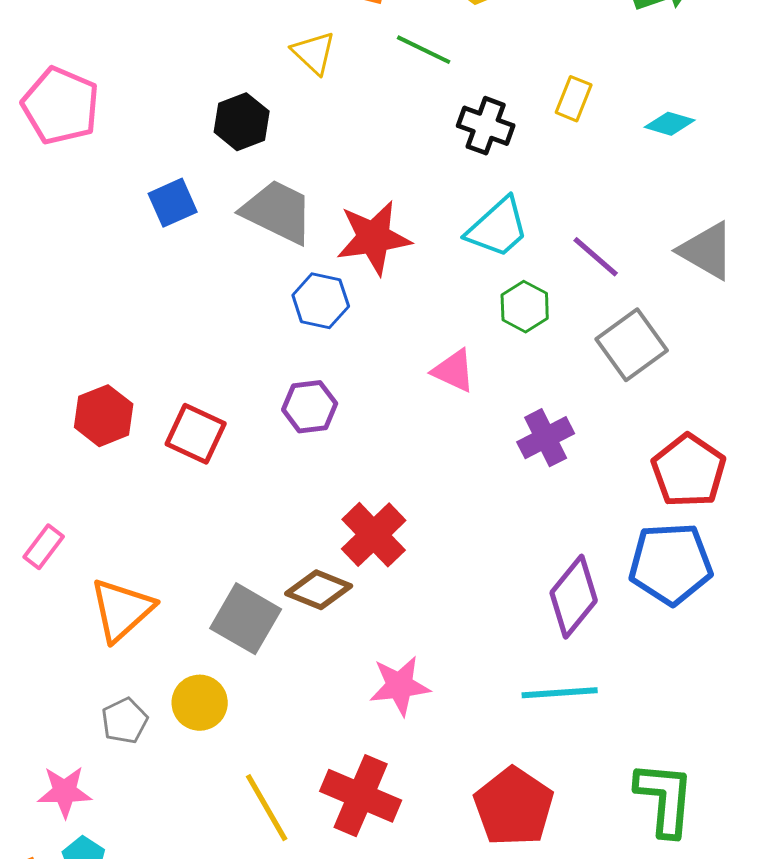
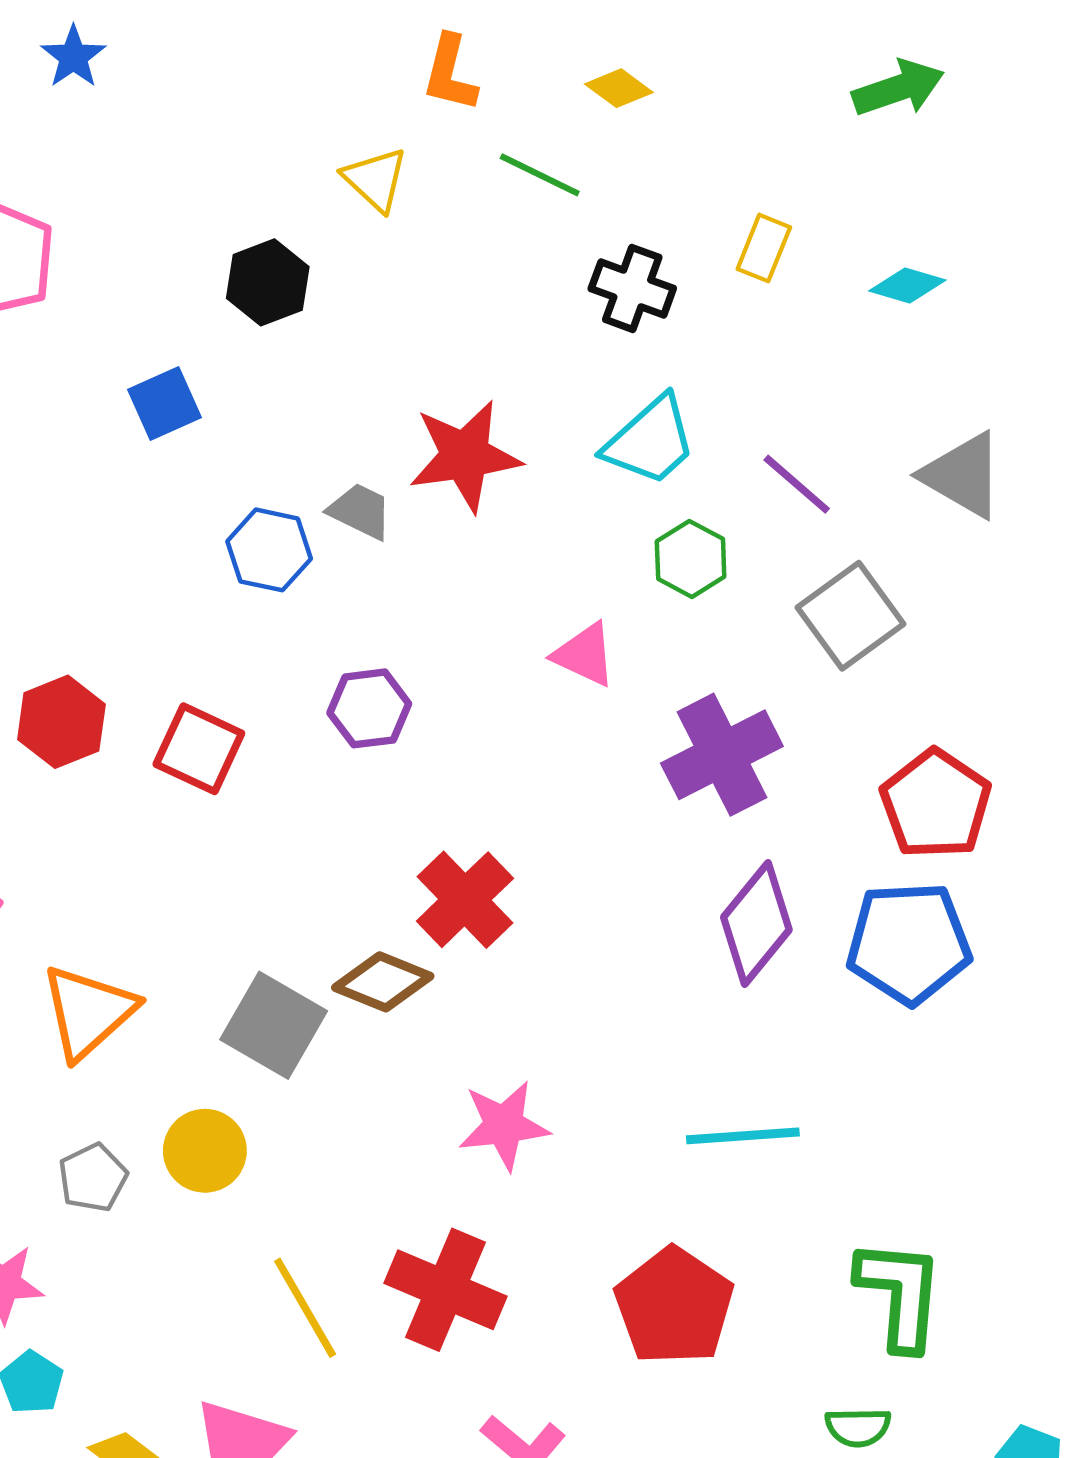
gray trapezoid: (278, 212) -> (360, 511), moved, size x0.6
blue hexagon: (321, 301) -> (269, 550), moved
purple cross: (546, 438) -> (722, 755), size x1.4
purple diamond: (574, 597) -> (756, 924), moved

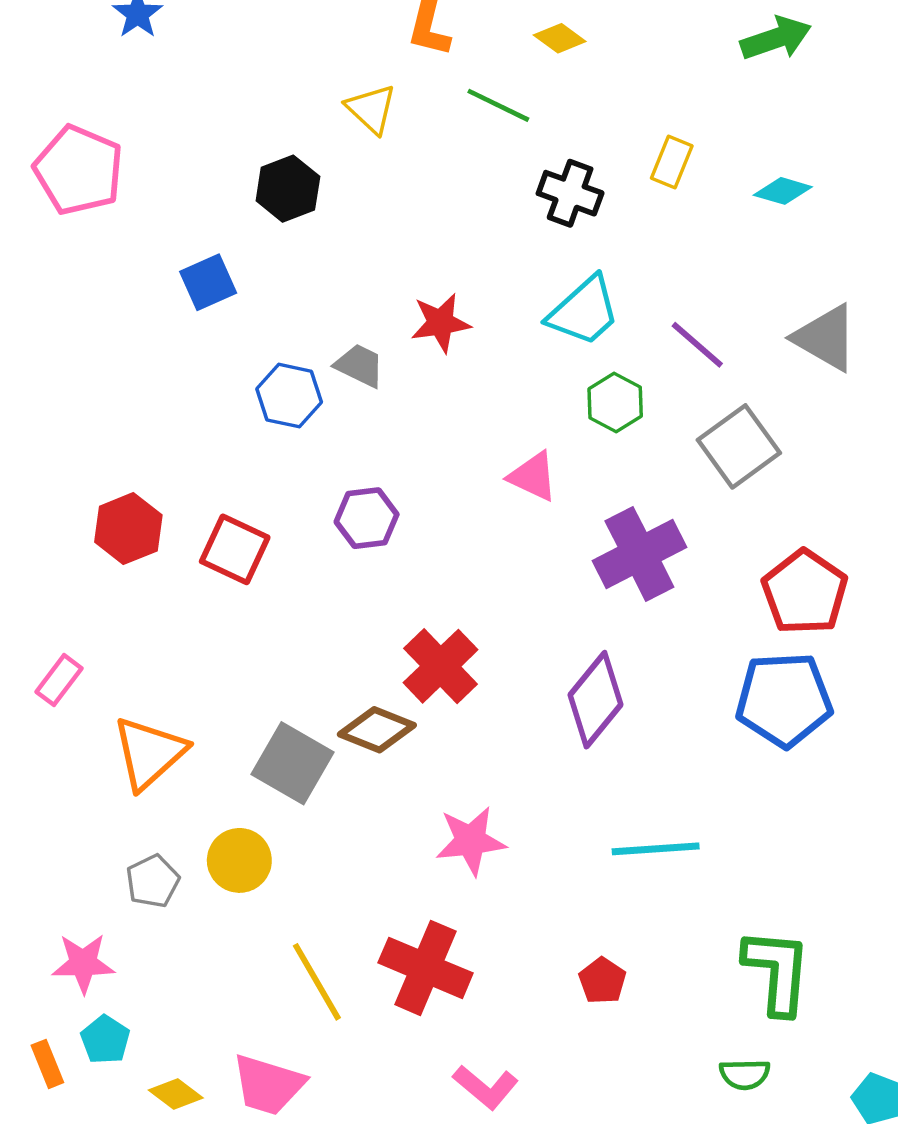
red star: (465, 456) -> (441, 323), size x0.7
purple diamond: (756, 924) -> (595, 700), moved
red pentagon: (674, 1306) -> (602, 981), size x0.5

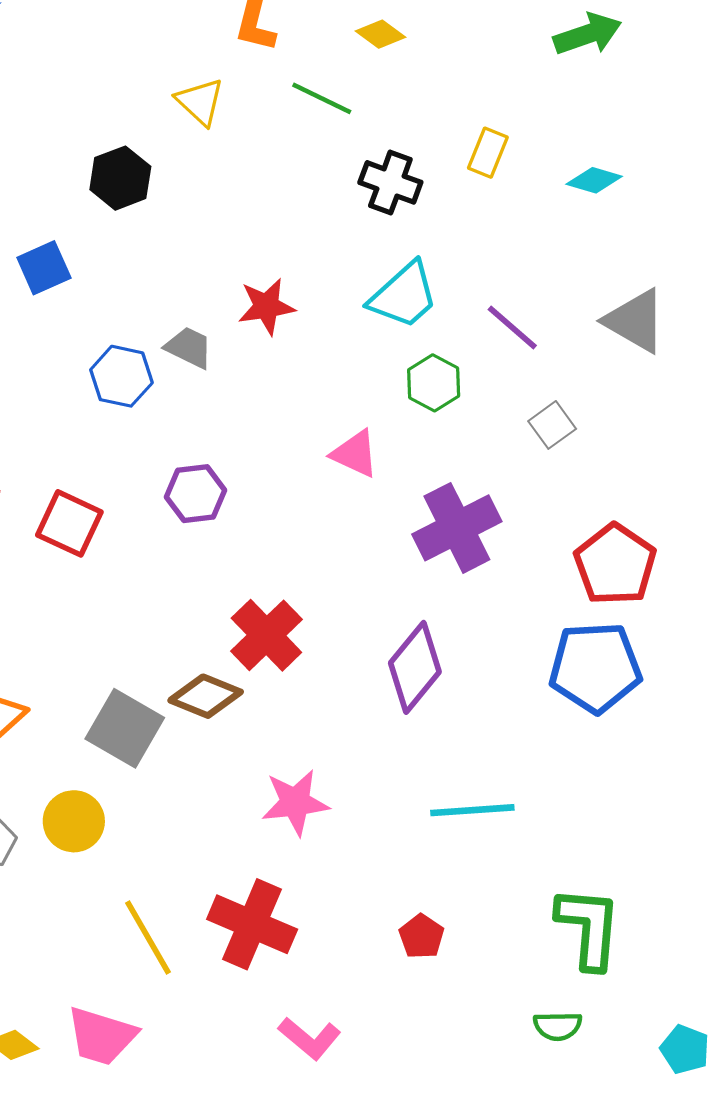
gray square: (739, 446) -> (552, 425), size x0.6

